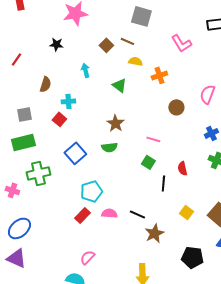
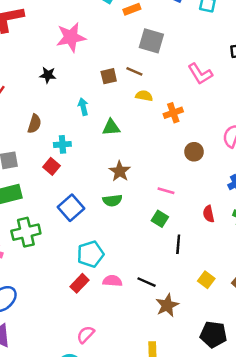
brown square: (106, 45) -> (109, 76), turned 32
green triangle: (119, 85) -> (111, 127), moved, turned -42
red semicircle: (182, 168) -> (209, 214), moved

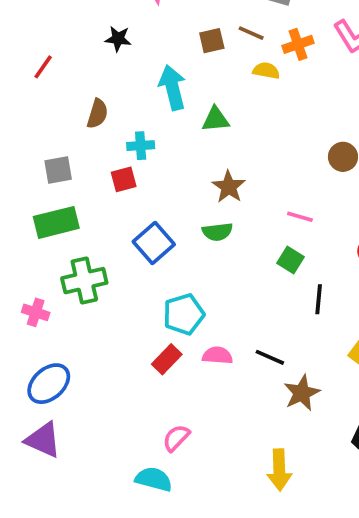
cyan arrow: (83, 107) -> (172, 87), size x1.6
orange cross: (173, 113) -> (298, 44), moved
red square: (51, 166) -> (124, 179), turned 35

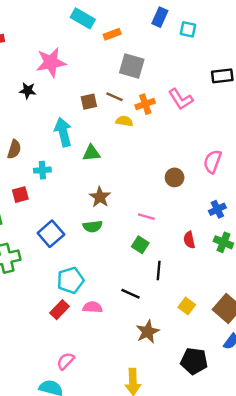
black star: (118, 39) -> (28, 91), moved
red square: (124, 179) -> (20, 195), moved
black line: (270, 357) -> (130, 294), moved

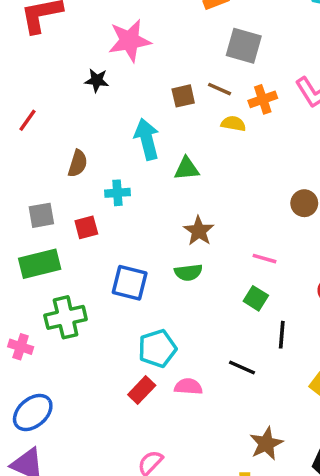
blue square: (51, 234) -> (130, 283), turned -35
brown star: (148, 332) -> (266, 444), moved

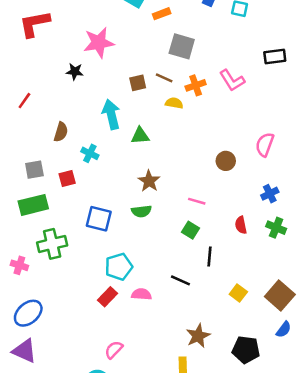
cyan cross: (117, 193) -> (90, 153), turned 30

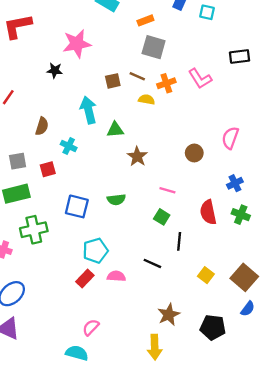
orange rectangle: (162, 14) -> (145, 20), moved
brown star: (149, 181) -> (137, 156), moved
red semicircle: (241, 225) -> (208, 212), size x1.5

